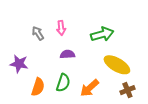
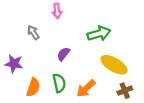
pink arrow: (61, 28) -> (57, 11), moved
purple semicircle: (67, 54) -> (63, 54), turned -48
green semicircle: (63, 83) -> (59, 83), turned -30

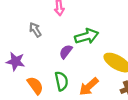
green arrow: (99, 34) -> (87, 36), moved
orange semicircle: (33, 87) -> (35, 85), turned -54

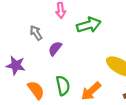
green arrow: (87, 36) -> (89, 25), moved
purple semicircle: (66, 52) -> (55, 49), moved

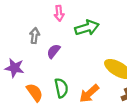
gray arrow: (36, 33) -> (35, 36), turned 40

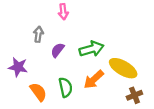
green arrow: (87, 28) -> (91, 49), moved
orange arrow: (89, 94) -> (94, 79), moved

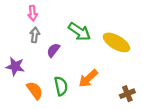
pink arrow: (63, 12) -> (33, 13), moved
green arrow: (91, 49) -> (79, 32), moved, turned 50
yellow ellipse: (123, 68) -> (116, 42), moved

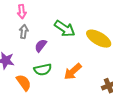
green semicircle: (61, 86) -> (43, 70), moved, turned 90

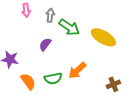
gray arrow: (24, 32) -> (50, 15), moved
green semicircle: (43, 70) -> (53, 78), moved

